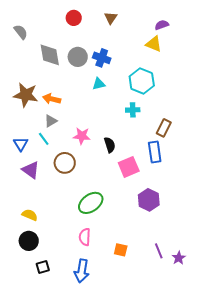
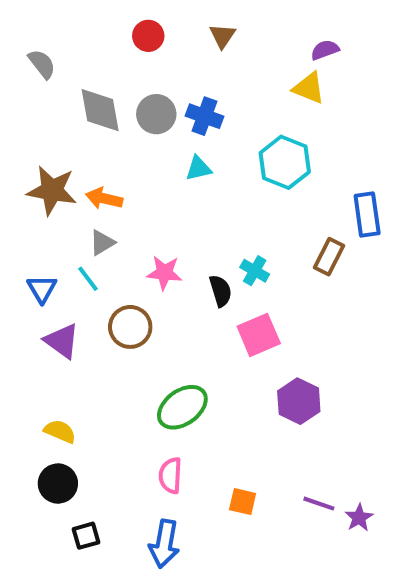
cyan cross: (133, 110) -> (255, 271), moved, turned 32
blue rectangle: (155, 152) -> (367, 215), moved
purple line: (159, 251) -> (319, 504), turned -49

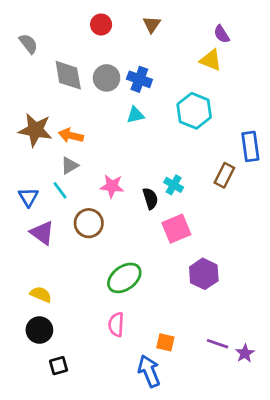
purple semicircle: (325, 50) -> (222, 34), turned -102
blue arrow: (164, 544) -> (149, 371), moved, turned 148

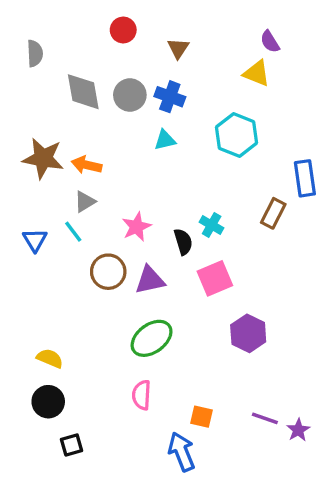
brown triangle: (152, 25) -> (178, 48), moved
gray semicircle: (28, 44) -> (35, 53), turned 35
pink star: (112, 186) -> (137, 227), turned -30
purple triangle: (42, 233) -> (150, 280), moved, turned -48

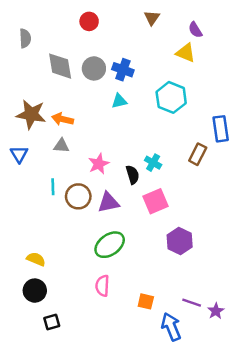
brown triangle: (178, 48) -> (152, 18), moved
gray triangle: (85, 202) -> (61, 146), turned 35
cyan line: (73, 232) -> (53, 187), moved, turned 35
blue triangle: (35, 240) -> (19, 154), moved
blue arrow: (182, 452) -> (171, 327), moved

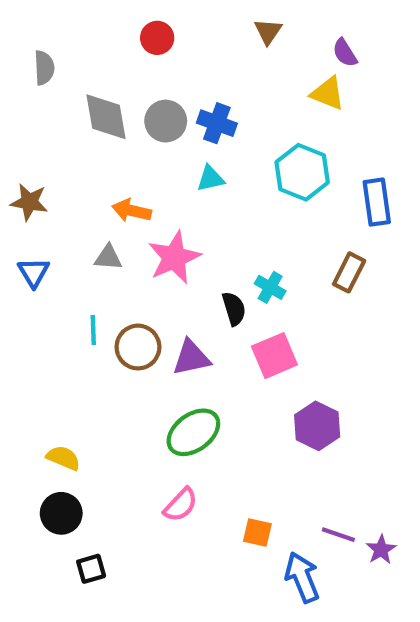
brown star: (31, 114) -> (29, 202), moved, size x0.7
orange arrow: (63, 119) -> (132, 211), moved
blue rectangle: (221, 129) -> (377, 202), moved
pink star: (99, 164) -> (174, 257), moved, size x1.4
pink semicircle: (102, 286) -> (181, 505), turned -140

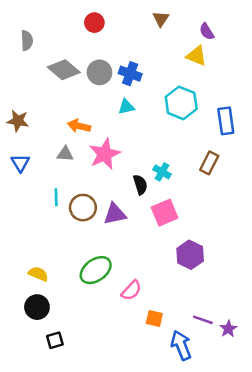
gray diamond: (106, 117) -> (64, 70), turned -40
green ellipse: (193, 432) -> (96, 270), moved
pink semicircle: (181, 505) -> (131, 290), moved

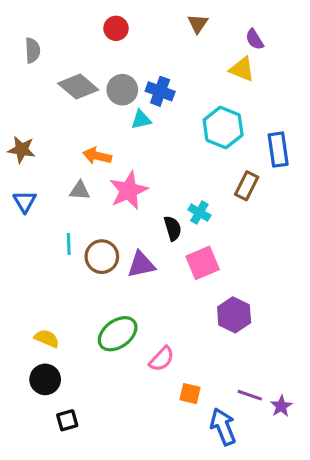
cyan triangle: (126, 107) -> (141, 120), moved
brown rectangle: (209, 163) -> (247, 186), moved

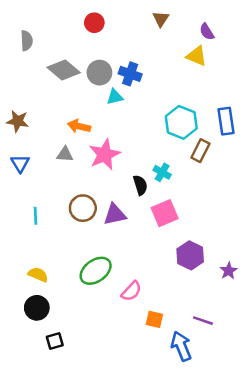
cyan hexagon: (223, 128) -> (181, 122), moved
cyan line: (69, 244) -> (36, 216), moved
purple star: (281, 406) -> (229, 271), moved

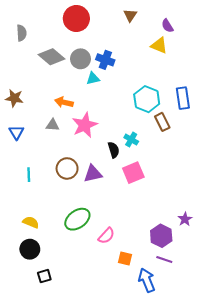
red circle: (94, 23) -> (76, 18), size x1.6
brown rectangle: (200, 151) -> (162, 122), turned -54
purple hexagon: (190, 255) -> (161, 236), moved

